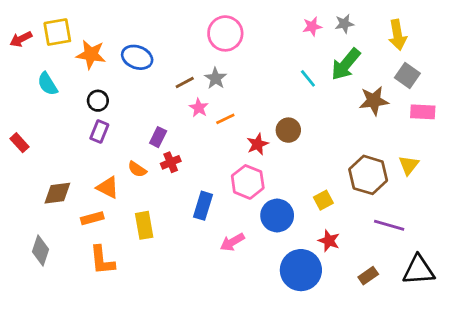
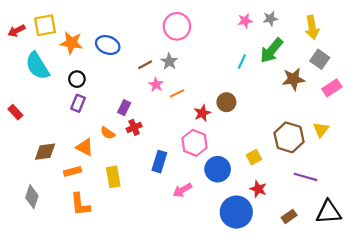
cyan line: (308, 78) -> (242, 61), turned 64
cyan semicircle: (48, 84) -> (37, 66), size x1.5
pink rectangle: (423, 112) -> (332, 88), turned -36

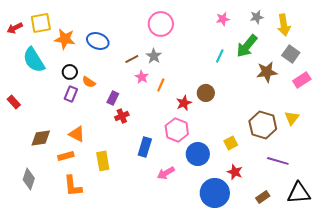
gray star: (270, 19) -> (257, 17), moved
orange line: (177, 93) -> (161, 85), turned -40
orange semicircle: (108, 133) -> (89, 82), moved

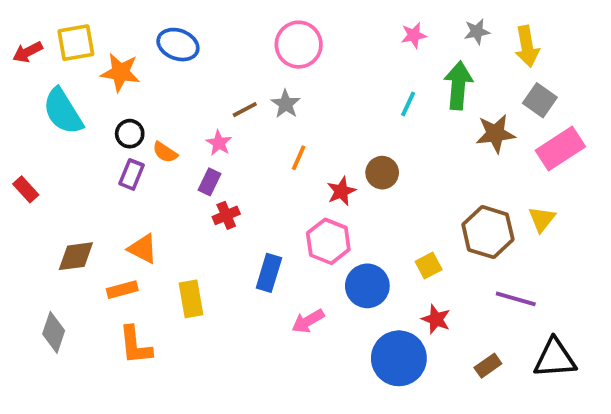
blue ellipse: (98, 41) -> (178, 45), moved
green arrow: (247, 46) -> (458, 85), turned 145
pink star: (142, 77) -> (219, 143), moved
pink rectangle: (302, 80) -> (560, 149), size x1.4

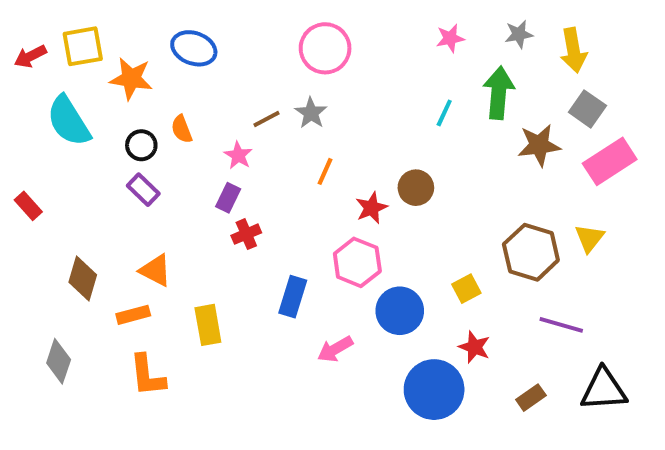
orange semicircle: (165, 152) -> (182, 129), moved, turned 35
purple rectangle: (132, 174) -> (143, 190), turned -68
brown diamond: (76, 256) -> (83, 278), turned -66

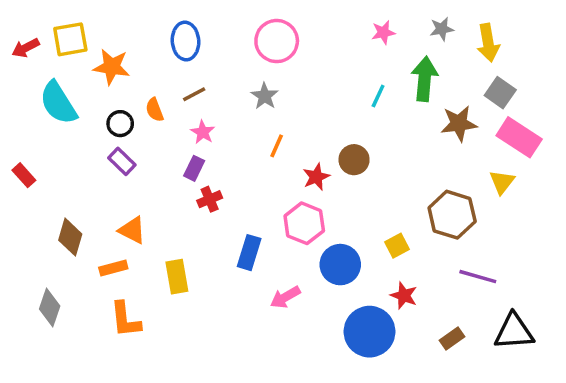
blue ellipse: (194, 48) -> (185, 41), moved, turned 66
brown line: (266, 119) -> (194, 94), moved
pink rectangle: (610, 161) -> (519, 137), turned 66
yellow triangle: (590, 238) -> (502, 182), moved

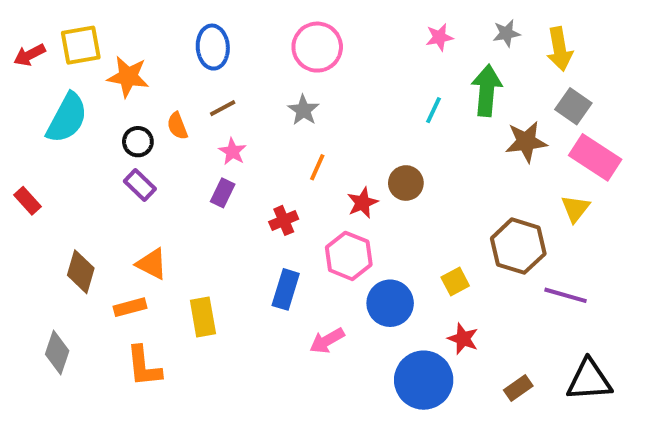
cyan semicircle: (58, 103) -> (67, 118), turned -120
red cross: (210, 199) -> (284, 220), moved
purple line: (478, 277) -> (565, 295), moved

